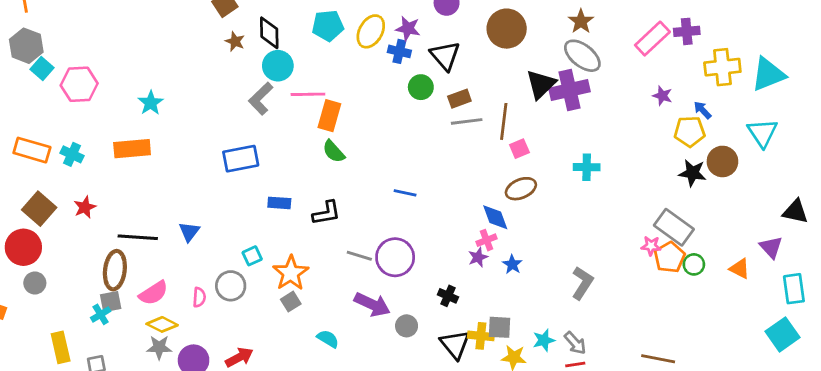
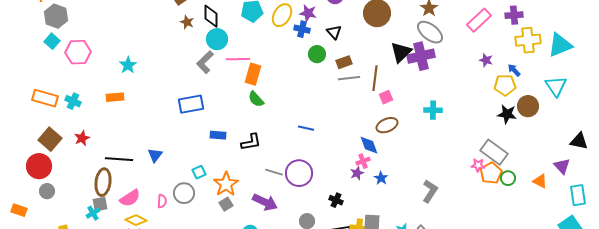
purple cross: (687, 31) -> (514, 15), moved
gray hexagon: (26, 46) -> (56, 16), moved
black triangle: (445, 56) -> (334, 32), size x0.7
orange rectangle: (132, 149) -> (115, 97), size x0.7
purple arrow: (372, 304) -> (265, 202), moved

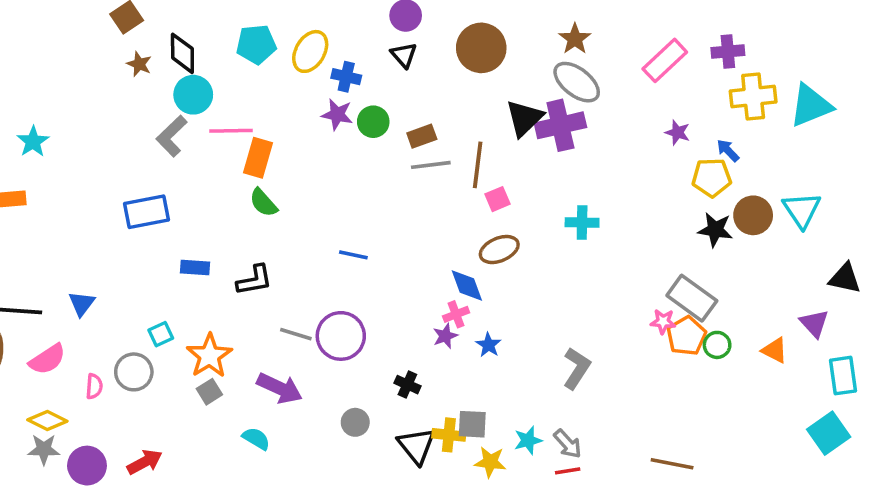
purple star: (308, 13) -> (337, 114), moved
black triangle: (334, 32) -> (404, 55), moved
cyan triangle: (556, 86) -> (802, 210), moved
pink semicircle: (130, 198) -> (47, 359), moved

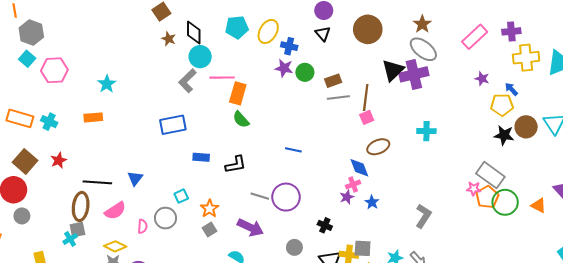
pink square: (497, 199) -> (367, 117), moved
green circle: (717, 345) -> (505, 202), size x1.6
orange star: (209, 356) -> (210, 209), size x0.7

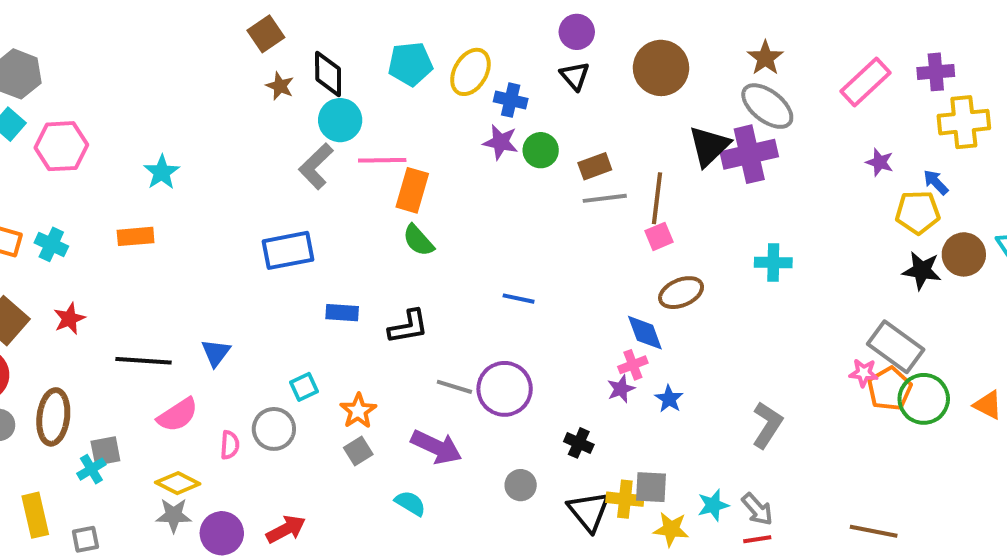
brown ellipse: (81, 206) -> (53, 417), moved

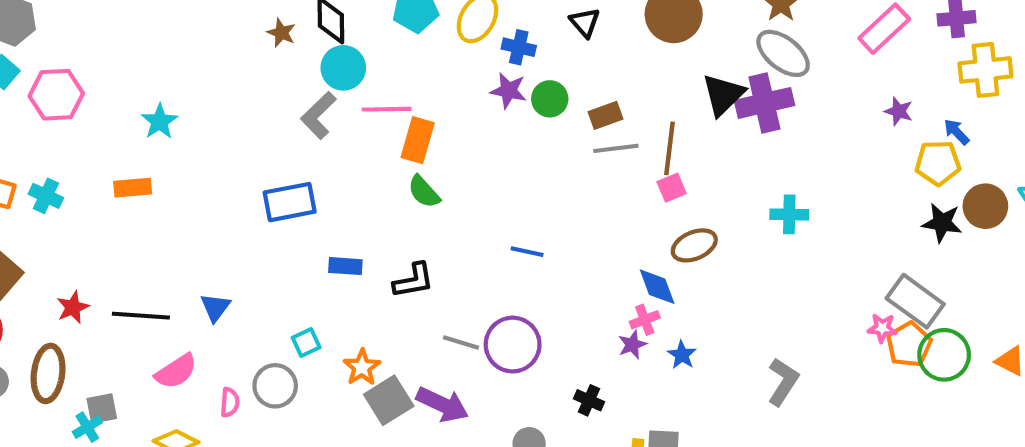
red star: (69, 319) -> (73, 307), moved
gray square: (358, 451) -> (389, 400), moved, size x1.6

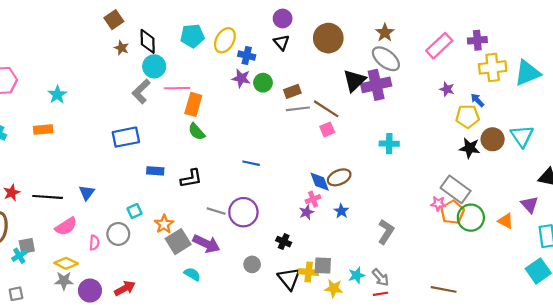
brown line: (669, 148) -> (326, 109), turned -64
brown ellipse: (694, 245) -> (339, 177), moved
blue star: (682, 355) -> (341, 211), moved

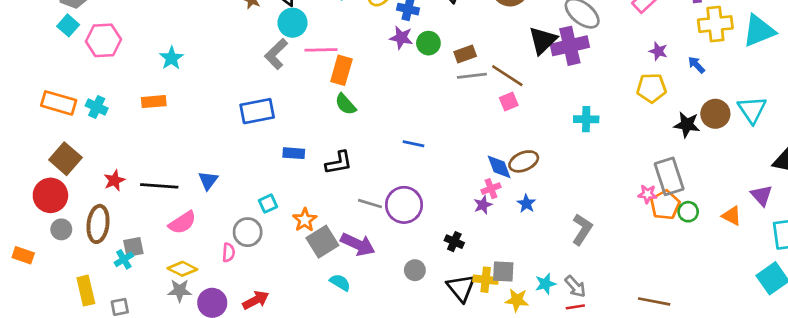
yellow pentagon: (468, 116) -> (651, 88), moved
gray rectangle: (456, 189) -> (669, 176), turned 36
green circle: (471, 218) -> (688, 212), size x0.6
pink semicircle: (94, 243) -> (229, 252), moved

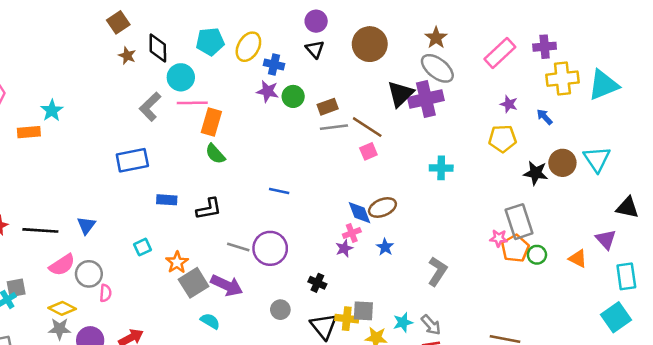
cyan circle: (292, 23) -> (181, 77), moved
orange rectangle: (154, 102) -> (29, 132), moved
gray circle: (248, 232) -> (89, 274), moved

